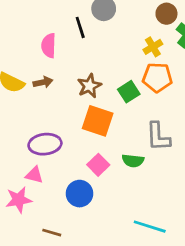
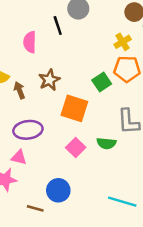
brown arrow: (43, 82) -> (19, 90), moved, turned -98
brown star: (89, 86) -> (49, 80), moved
blue circle: (80, 194) -> (58, 190), moved

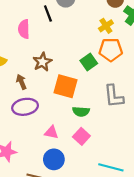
brown arrow: (19, 90) -> (21, 82), moved
green semicircle: (106, 143) -> (81, 112), moved
pink square: (76, 147) -> (81, 136), moved
pink triangle: (19, 157) -> (51, 132), moved

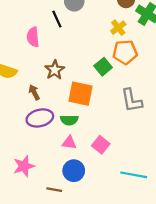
green semicircle: (81, 112) -> (69, 120), moved

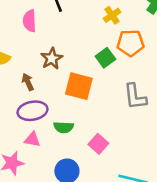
yellow cross: (118, 28) -> (112, 15), moved
green semicircle: (69, 120) -> (64, 127), moved
pink triangle: (69, 143) -> (32, 139), moved

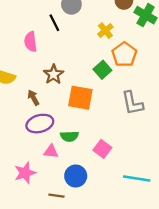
orange pentagon: (131, 43) -> (124, 54), turned -30
pink triangle: (32, 139) -> (51, 151), moved

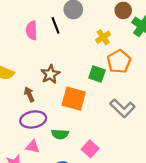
pink semicircle: (31, 42) -> (32, 30), moved
green square: (102, 70) -> (97, 74), turned -35
gray L-shape: (132, 103) -> (122, 108), turned -40
pink triangle: (51, 151) -> (33, 147), moved

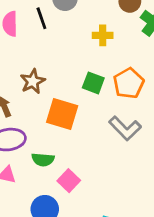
yellow cross: (103, 37) -> (103, 35), turned 32
orange pentagon: (119, 61) -> (129, 83), moved
pink square: (90, 149) -> (69, 181), moved

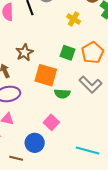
yellow cross: (103, 35) -> (74, 19), turned 32
green semicircle: (43, 160) -> (62, 94), moved

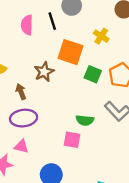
orange square: (46, 75) -> (70, 52), moved
pink square: (51, 122) -> (72, 140), moved, turned -35

